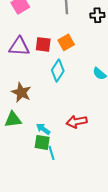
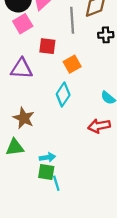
red square: (43, 44) -> (47, 46), moved
red arrow: (77, 122) -> (99, 126), moved
cyan arrow: (43, 129) -> (47, 157), turned 136

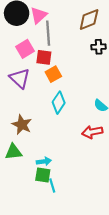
gray line: (72, 20) -> (48, 33), moved
pink square: (23, 24) -> (25, 49), moved
orange square: (72, 64) -> (53, 74), moved
purple triangle: (22, 69) -> (20, 78), turned 40

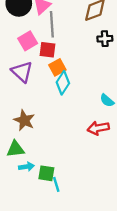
cyan diamond: (59, 103) -> (63, 83), moved
cyan arrow: (44, 161) -> (26, 167), moved

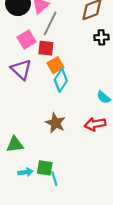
gray line: (52, 24) -> (50, 23), turned 30
brown star: (24, 120) -> (55, 123), moved
cyan arrow: (26, 167) -> (26, 172), moved

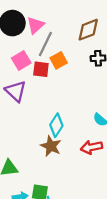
orange square: (55, 65) -> (59, 60), moved
cyan diamond: (61, 80) -> (56, 125), moved

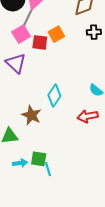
gray line: (45, 44) -> (27, 19), moved
brown star: (51, 146) -> (31, 115), moved

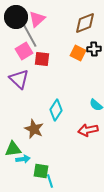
gray line: (27, 19) -> (30, 36), turned -55
orange square: (56, 34) -> (78, 53), moved, turned -35
cyan arrow: (20, 163) -> (23, 159), moved

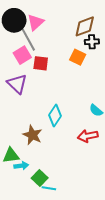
black cross: (94, 49) -> (92, 42), moved
green square: (41, 171) -> (40, 178), turned 35
cyan line: (50, 181) -> (49, 188), turned -64

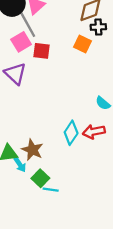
cyan diamond: (55, 116) -> (71, 133), moved
brown star: (32, 135) -> (32, 150), moved
cyan arrow: (21, 166) -> (20, 165), turned 64

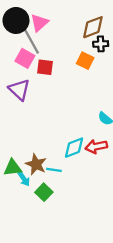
pink square: (21, 42) -> (25, 58), turned -30
cyan diamond: (71, 133) -> (74, 148), turned 35
cyan line: (51, 190) -> (54, 170), moved

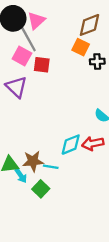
black cross: (101, 44) -> (97, 62), moved
orange square: (85, 61) -> (81, 47), moved
brown star: (36, 164) -> (33, 161), turned -30

